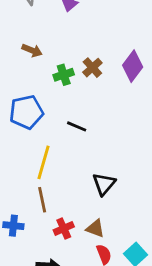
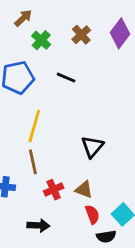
brown arrow: (32, 50) -> (23, 18), turned -66
green cross: (64, 75) -> (41, 40), moved, turned -30
black line: (77, 126) -> (66, 78), moved

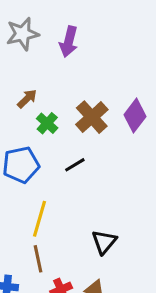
brown cross: (81, 35) -> (92, 117), size x1.5
black line: (66, 78) -> (75, 165), turned -54

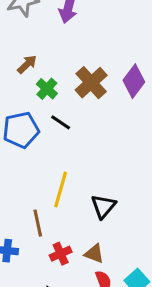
black line: (75, 165) -> (61, 122), moved, turned 65
yellow line: (39, 219) -> (61, 190), moved

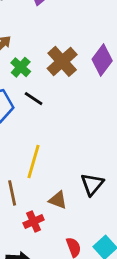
black triangle: (103, 206) -> (92, 184), moved
brown triangle: (94, 254) -> (58, 200), moved

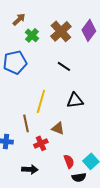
black line: (34, 99) -> (64, 66), moved
black triangle: (92, 184) -> (75, 100), moved, turned 42

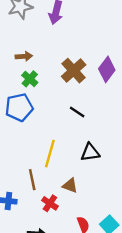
brown arrow: (19, 19) -> (24, 56), turned 40
green cross: (32, 35) -> (30, 79), moved
red cross: (41, 143) -> (50, 203), turned -32

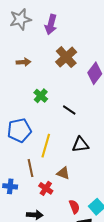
brown cross: (74, 71) -> (66, 57), moved
green cross: (30, 79) -> (41, 96), moved
blue pentagon: (19, 107) -> (19, 130), moved

